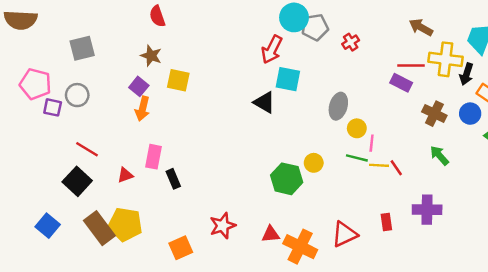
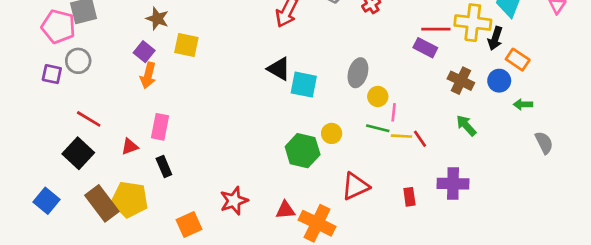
cyan square: (288, 79) -> (304, 85), moved
pink pentagon: (35, 84) -> (58, 27), moved
black rectangle: (173, 179) -> (164, 166), moved
red triangle: (345, 234) -> (355, 186), moved

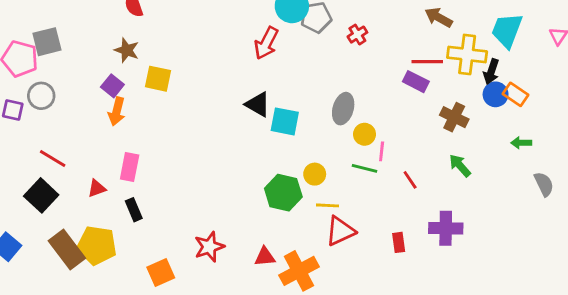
blue circle: (499, 81) -> (496, 94), moved
yellow line: (402, 136) -> (327, 205), moved
orange cross: (317, 223) -> (299, 271), turned 36

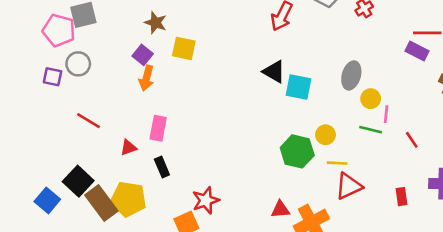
black square: (41, 195) -> (78, 181), moved
red star: (209, 247) -> (206, 200), moved

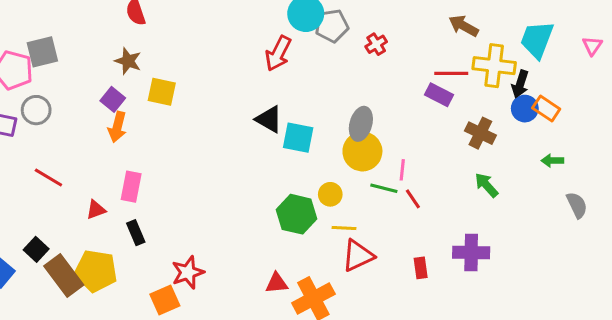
yellow circle: (371, 99) -> (362, 151), moved, size x1.6
red line: (412, 140) -> (413, 199), moved
black square: (78, 181) -> (36, 249), size x0.7

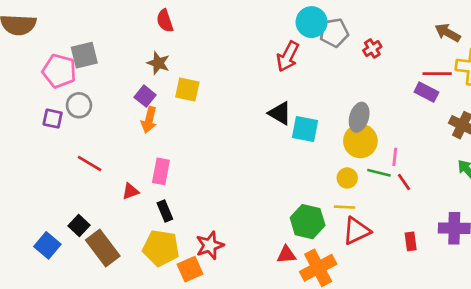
yellow circle: (330, 194) -> (347, 178), moved
green hexagon: (297, 214) -> (308, 222), moved
yellow pentagon: (96, 271) -> (161, 248), moved

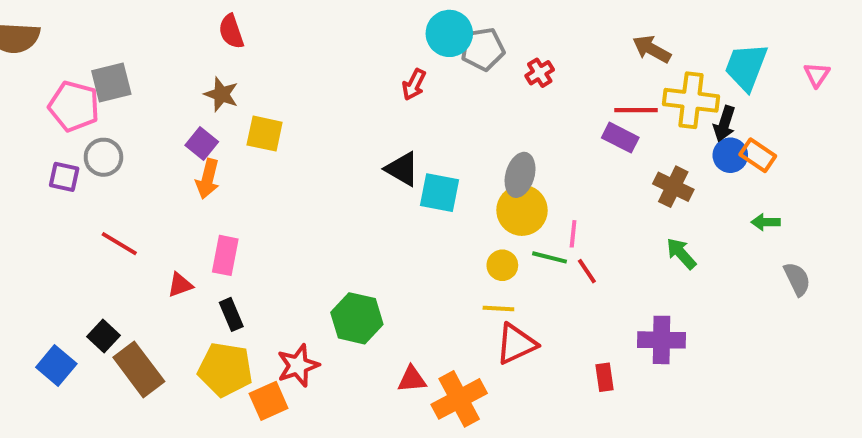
red arrow: (288, 56) -> (414, 84), size x0.7
green hexagon: (308, 222) -> (357, 318), moved
red rectangle: (411, 241) -> (605, 377), moved

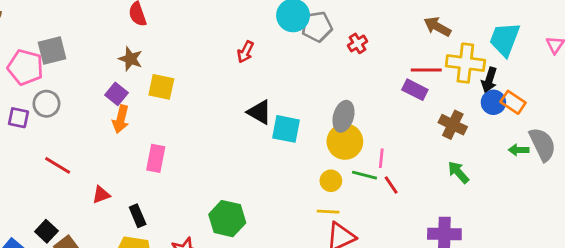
red arrow: (414, 84) -> (245, 52), moved
pink rectangle: (225, 255) -> (156, 158), moved
gray semicircle: (797, 279) -> (542, 144), moved, size x1.4

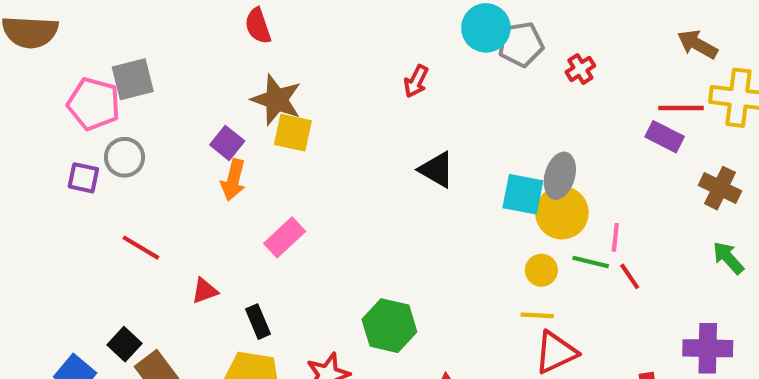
brown star: (131, 59) -> (276, 100), moved, size x1.4
cyan square: (286, 129) -> (523, 194), moved
pink rectangle: (156, 158) -> (285, 237), turned 36

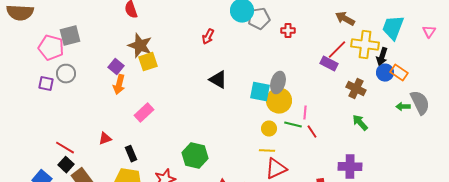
red cross: (580, 69) -> (288, 31), turned 32
red line: (681, 108) -> (337, 50), turned -45
yellow square: (293, 133) -> (148, 62), turned -30
red line: (141, 248) -> (65, 148), moved

